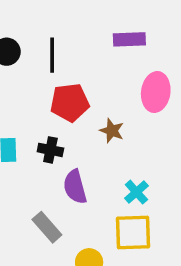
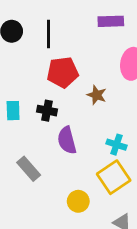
cyan cross: (136, 192) -> (116, 145), turned -30
gray rectangle: (47, 227) -> (29, 169), moved
yellow square: (133, 232) -> (114, 177), turned -32

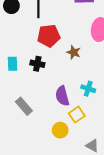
purple semicircle: (67, 140) -> (62, 96), moved
yellow square: (114, 177) -> (77, 115), moved, size x0.7

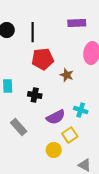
black cross: (37, 64) -> (35, 95), moved
purple semicircle: (62, 96) -> (56, 117), turned -102

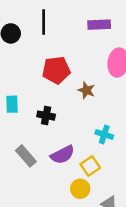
black line: (33, 32) -> (44, 22), moved
purple semicircle: (56, 117) -> (63, 155), moved
yellow circle: (54, 150) -> (80, 189), moved

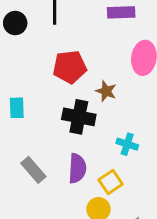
black cross: (46, 116) -> (79, 117), moved, size x1.5
purple semicircle: (63, 155) -> (77, 168), turned -60

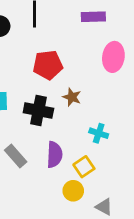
brown star: (106, 91) -> (72, 97), moved
black cross: (79, 117) -> (38, 110), moved

